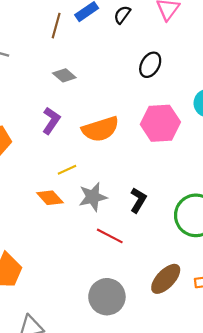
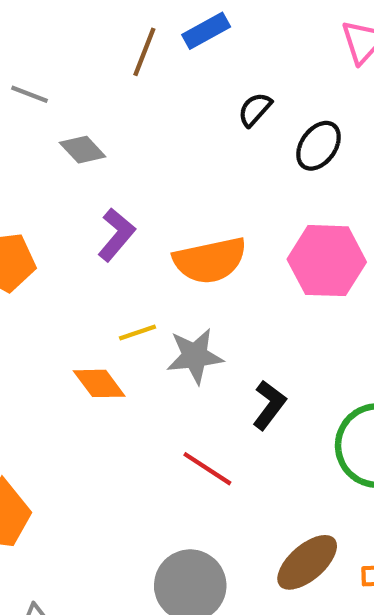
black semicircle: (122, 15) -> (255, 110), moved
gray diamond: (64, 75) -> (83, 150), moved
gray star: (93, 197) -> (195, 356), moved

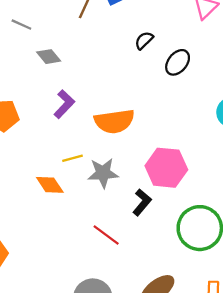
pink hexagon: (327, 261) -> (166, 168), moved

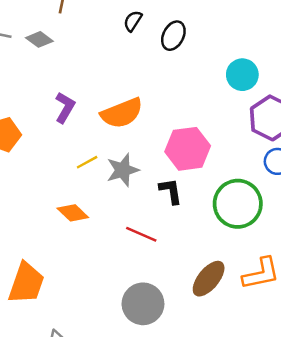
gray diamond: (49, 57) -> (39, 39), moved
orange diamond: (50, 185) -> (73, 213), moved
black L-shape: (142, 202) -> (171, 191), turned -36

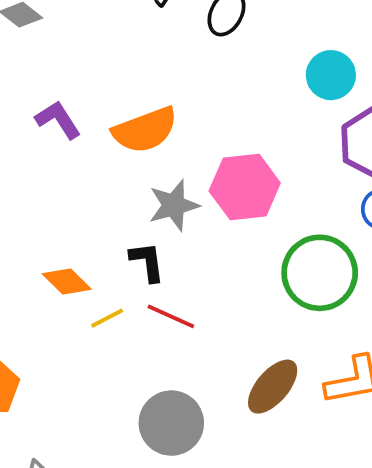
purple L-shape: (65, 108) -> (58, 120), turned -64
yellow line: (87, 162) -> (107, 318), moved
gray star: (123, 170) -> (174, 205), moved
black L-shape: (171, 191) -> (147, 262), moved

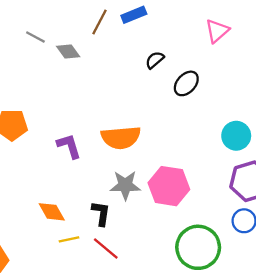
purple L-shape: (58, 120) -> (69, 146), moved

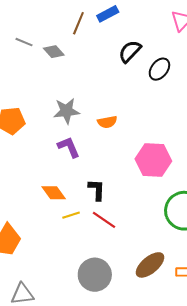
black semicircle: (155, 60) -> (130, 51), size x1.4
orange semicircle: (121, 137) -> (107, 122), size x0.6
purple L-shape: (69, 146) -> (69, 147), moved
gray star: (125, 185) -> (66, 111), moved

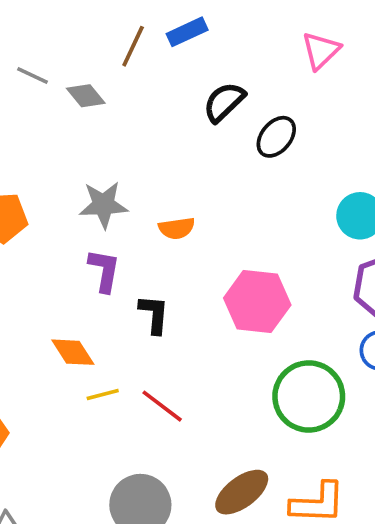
purple L-shape: (69, 147) -> (104, 270), turned 30
black L-shape: (97, 190) -> (154, 314), moved

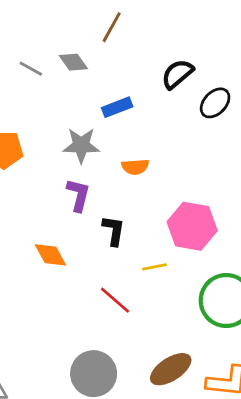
blue rectangle: (187, 32) -> (117, 107), moved
gray line: (32, 76) -> (31, 69), moved
yellow line: (103, 394) -> (154, 267), moved

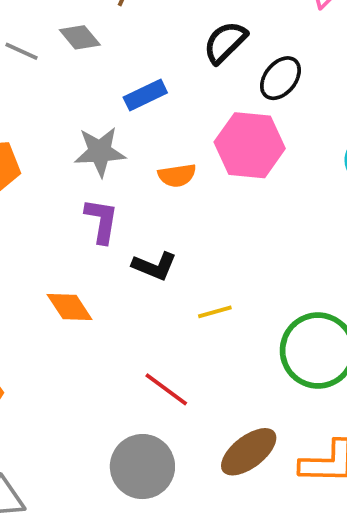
pink hexagon: (192, 226) -> (250, 145), moved
black L-shape: (114, 230) -> (154, 266), turned 108
red line: (115, 300) -> (166, 389), moved

